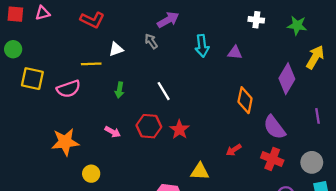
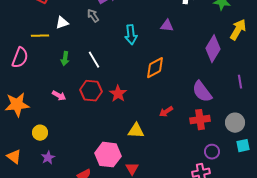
cyan arrow: (202, 46) -> (131, 35), moved
pink semicircle: (69, 89) -> (20, 58), turned -50
white line: (164, 91) -> (94, 60), moved
orange diamond: (245, 100) -> (155, 68), moved, turned 50
red cross: (272, 159) -> (200, 120), turned -30

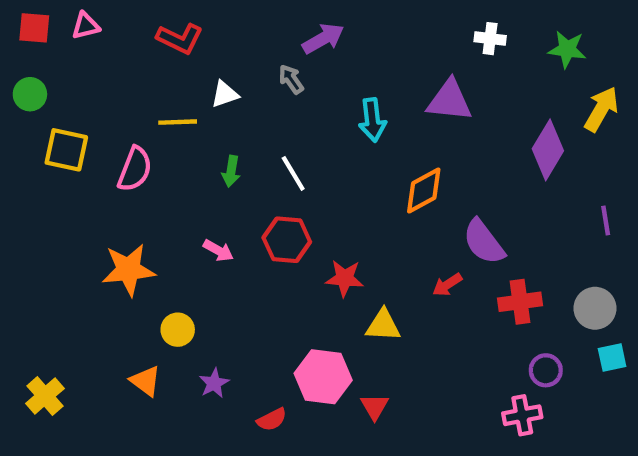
purple triangle: (167, 26) -> (449, 101), size x1.6
purple semicircle: (202, 92) -> (484, 242), moved
red star: (118, 94) -> (345, 278), moved, turned -30
orange triangle: (14, 157) -> (146, 381), moved
purple star: (48, 158) -> (214, 383), moved

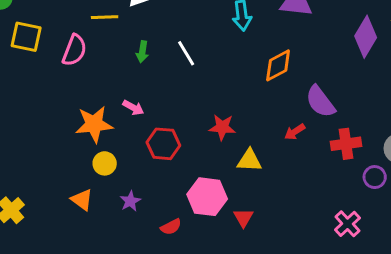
red hexagon: (287, 240) -> (163, 144), moved
orange star: (128, 270) -> (94, 124), moved
purple circle: (546, 370) -> (375, 177), moved
pink cross: (522, 415) -> (348, 224), turned -32

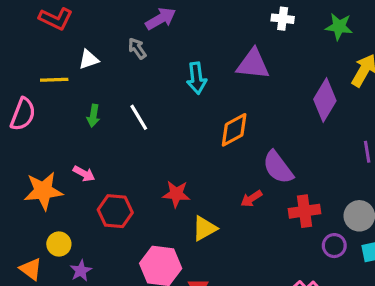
yellow triangle: (249, 160) -> (204, 228), turned -32
yellow circle: (105, 163) -> (59, 244), moved

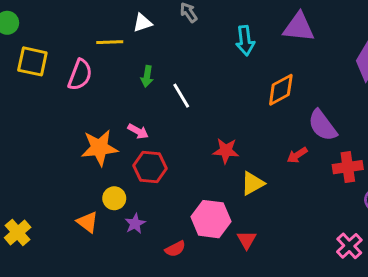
white line: (139, 117) -> (181, 96), moved
red hexagon: (115, 211) -> (150, 167), moved

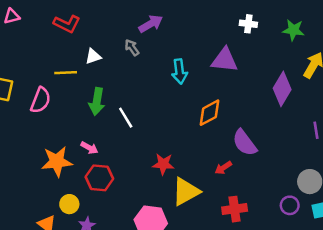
green arrow: (147, 76) -> (97, 101), size x1.5
red cross: (348, 167) -> (235, 209), moved
yellow triangle: (253, 183) -> (186, 192), size x1.4

